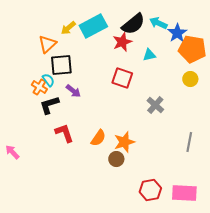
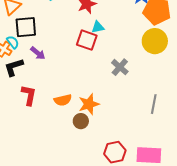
cyan triangle: (149, 55) -> (98, 27), moved
yellow circle: (190, 79) -> (155, 41), size x1.6
red L-shape: (64, 133) -> (29, 95), turned 30
orange semicircle: (98, 138) -> (63, 100), turned 42

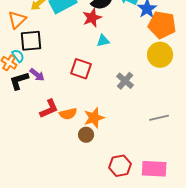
red square: (87, 40) -> (81, 69), moved
purple arrow: (38, 53) -> (37, 75), moved
red L-shape: (29, 95) -> (49, 109), moved, turned 55
gray line: (154, 104) -> (159, 118), turned 66

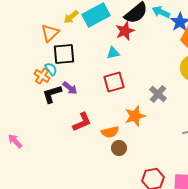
cyan triangle: (103, 41) -> (113, 53), moved
red square: (81, 69) -> (114, 82), turned -35
orange semicircle: (68, 114) -> (110, 132), moved
orange star: (94, 118) -> (135, 116), moved

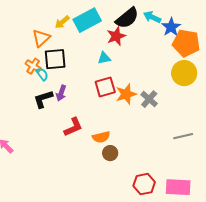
orange cross: (42, 76) -> (33, 66), moved
purple arrow: (70, 88) -> (61, 93), turned 70
orange star: (135, 116) -> (126, 94), moved

